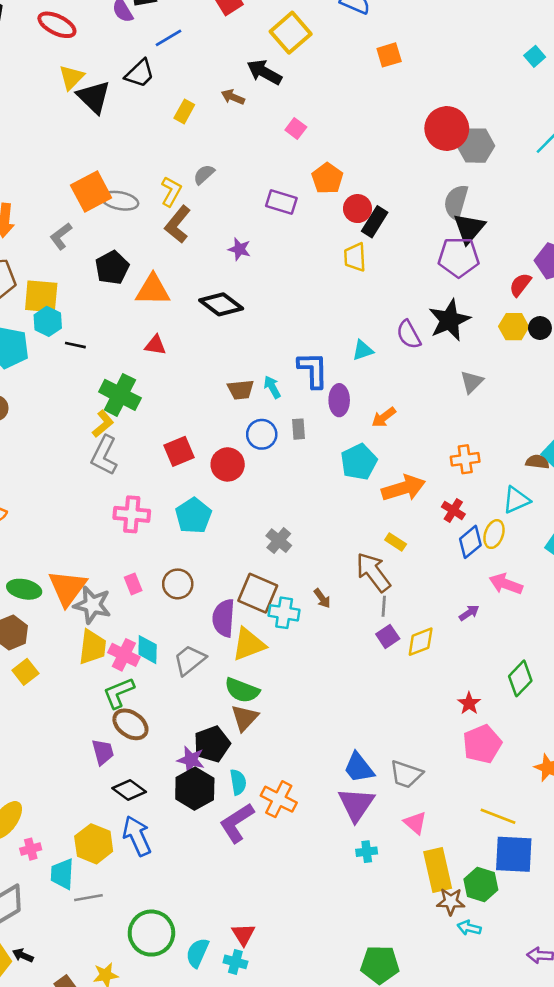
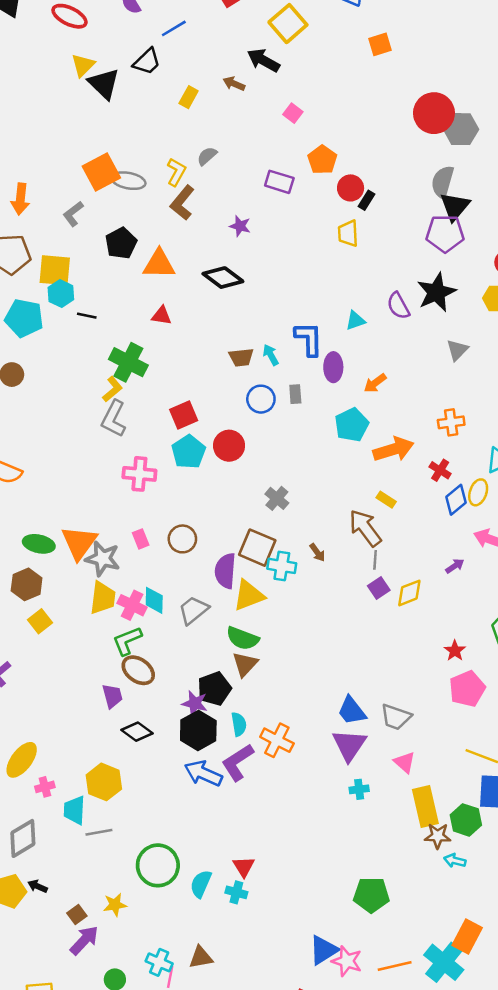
black rectangle: (375, 222) -> (366, 200), size x0.7
red circle: (228, 464) -> (229, 446), moved
cyan pentagon: (193, 516) -> (189, 452), moved
blue arrow: (137, 836) -> (203, 773), moved, turned -42

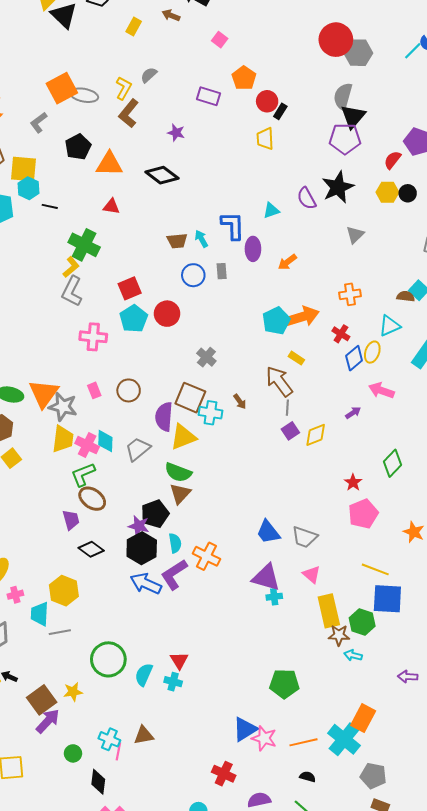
cyan pentagon: (352, 425) -> (276, 321), moved
purple triangle: (349, 745) -> (266, 578), moved, turned -48
brown square: (77, 914) -> (42, 700), size x1.8

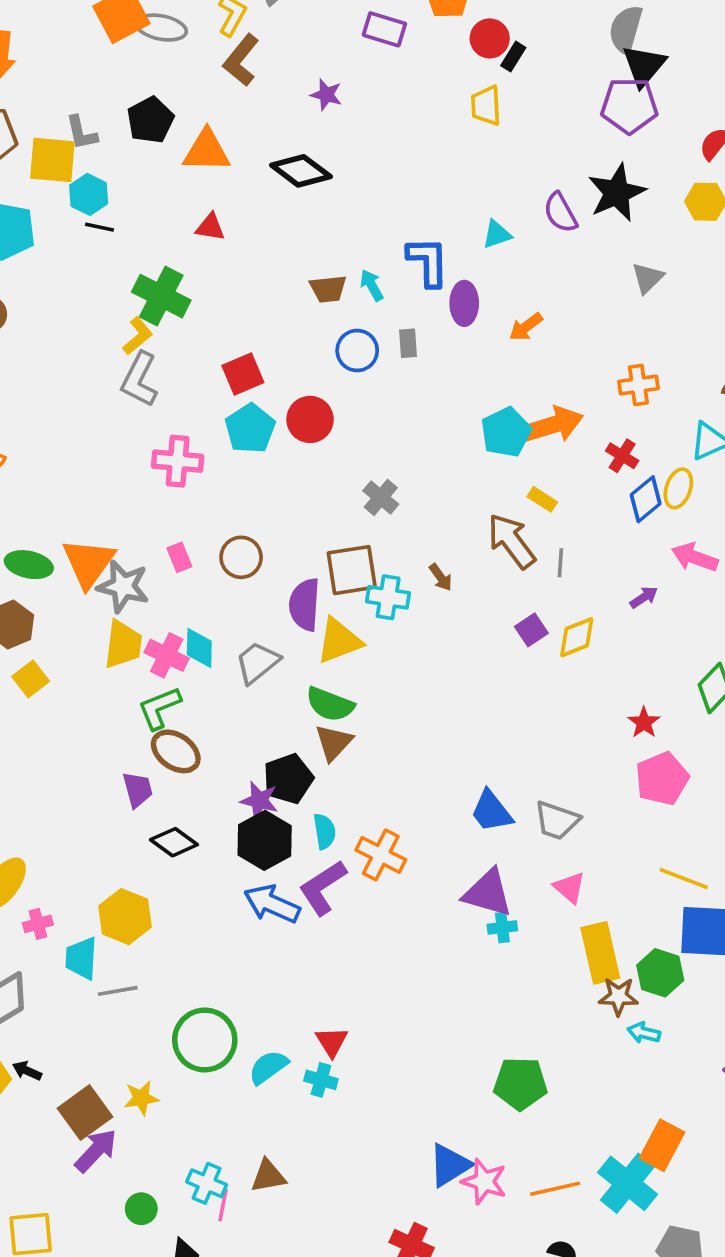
gray L-shape: (39, 123) -> (81, 133), moved, turned -65
cyan hexagon: (28, 188) -> (89, 194), moved
brown square: (190, 398) -> (352, 570), turned -32
gray line: (287, 408) -> (560, 563), moved
cyan semicircle: (144, 675) -> (268, 1067), turned 30

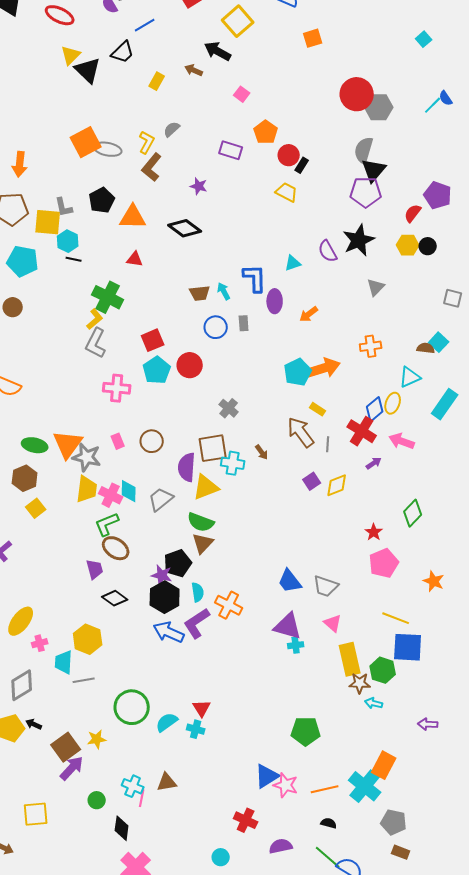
yellow trapezoid: (486, 106) -> (287, 192), turned 120
red cross: (622, 456) -> (362, 431), moved, size x1.6

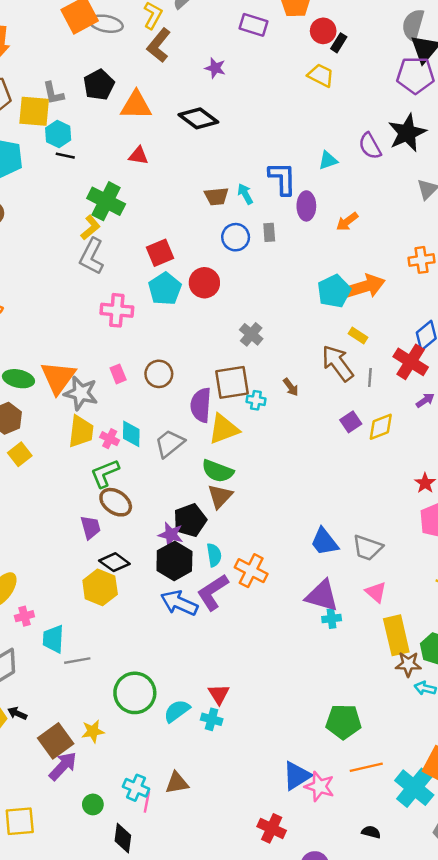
cyan cross: (233, 463) -> (256, 400), size x0.7
pink cross: (111, 495) -> (110, 439), size x0.7
yellow hexagon: (88, 639) -> (100, 587), moved
orange line: (325, 789) -> (366, 767), moved

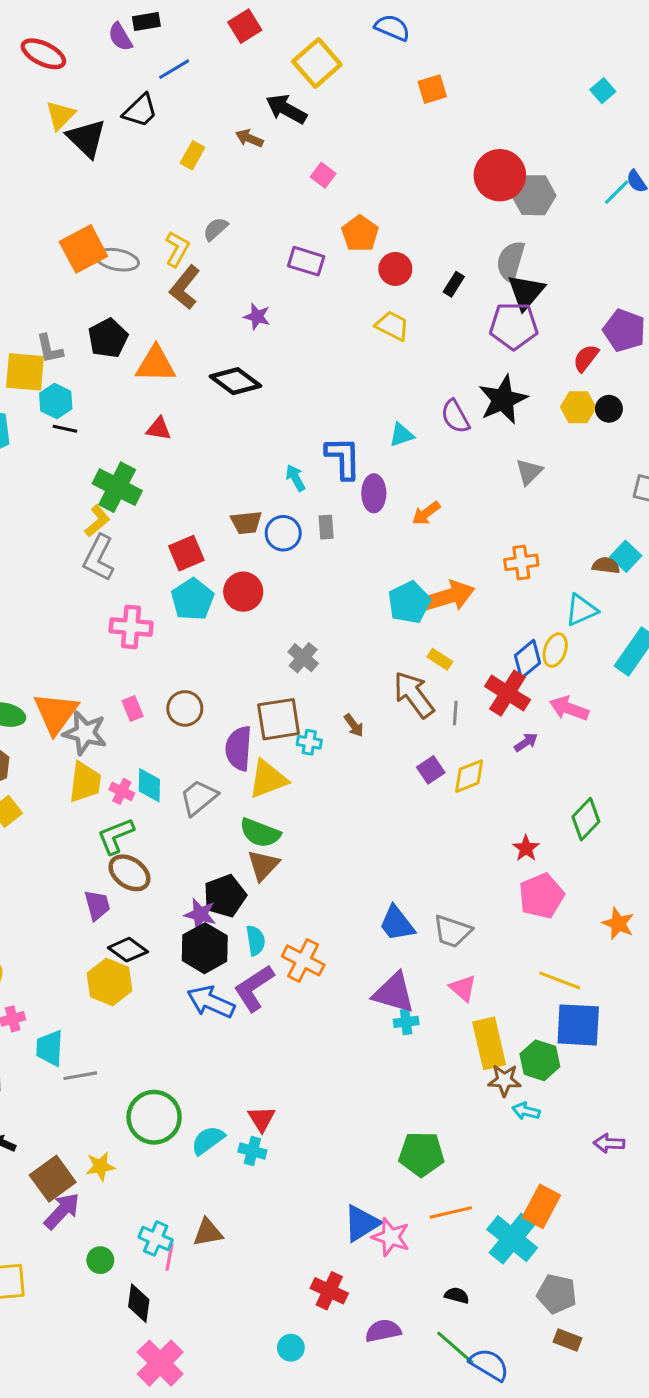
black rectangle: (339, 43) -> (454, 284), moved
brown trapezoid: (216, 196) -> (246, 522), moved

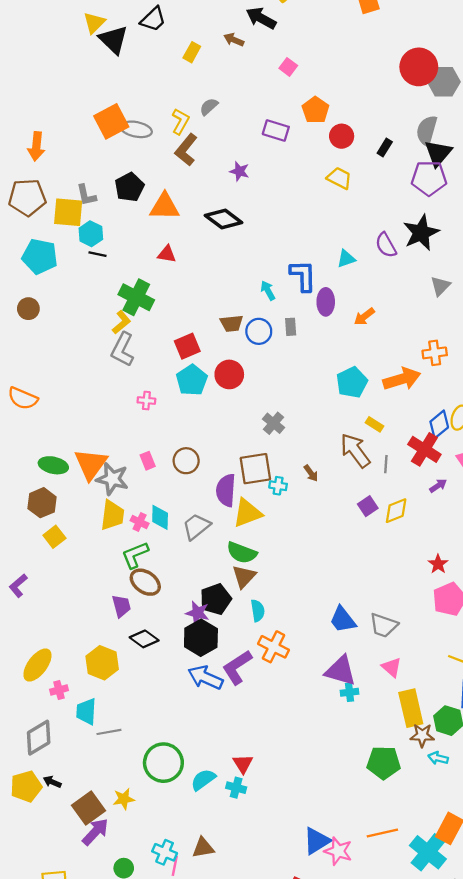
orange arrow: (449, 596) -> (402, 379), moved
pink cross: (131, 627) -> (146, 401), size x0.6
cyan semicircle: (256, 940) -> (258, 611), moved
yellow hexagon: (110, 982) -> (102, 663), moved
green pentagon: (421, 1154) -> (384, 763), moved

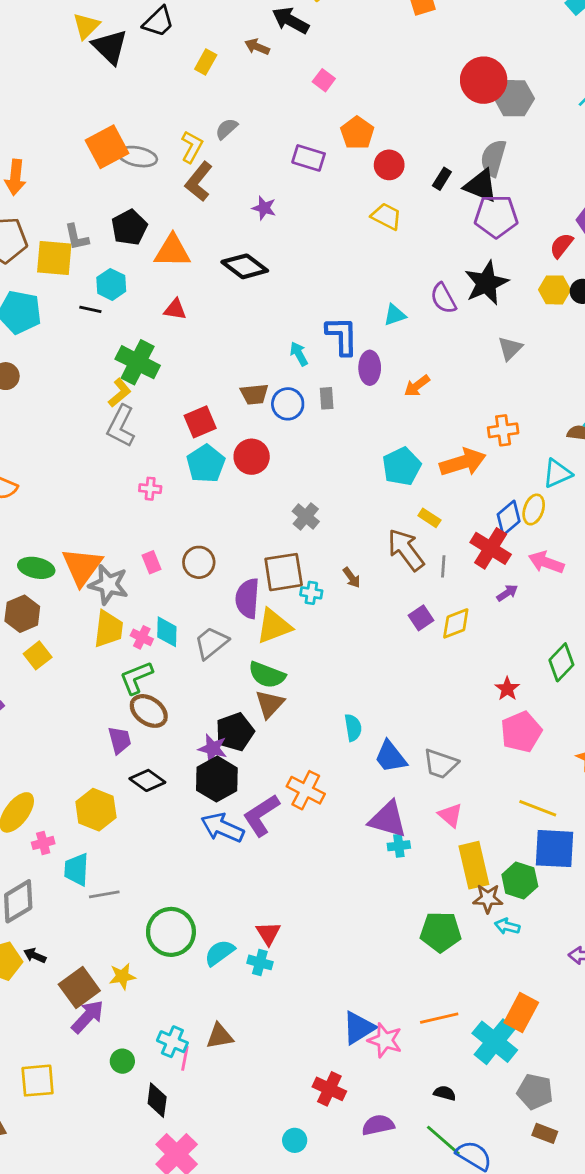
black triangle: (438, 153) -> (481, 186), moved, turned -48
cyan hexagon: (91, 234) -> (111, 284), moved
cyan semicircle: (258, 611) -> (353, 728), moved

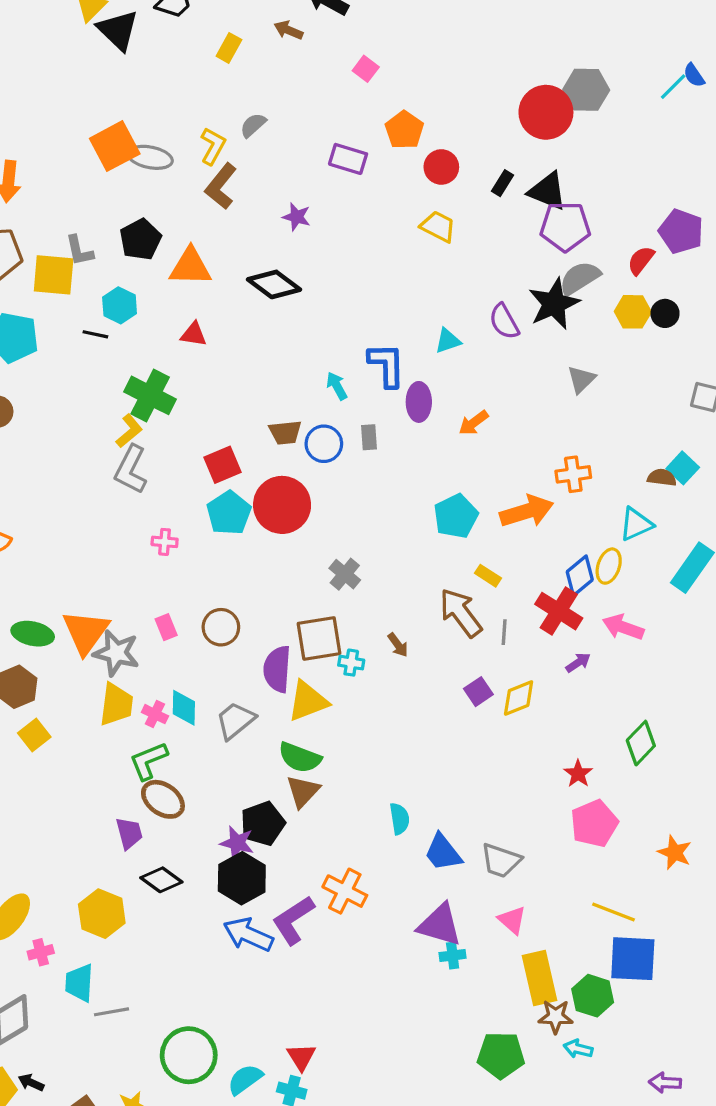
red circle: (484, 80) -> (546, 112), moved
gray semicircle: (493, 158) -> (580, 278), moved, turned 42
red circle: (252, 457) -> (282, 505), size x1.4

